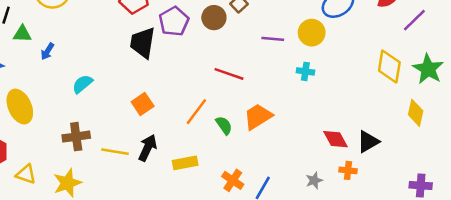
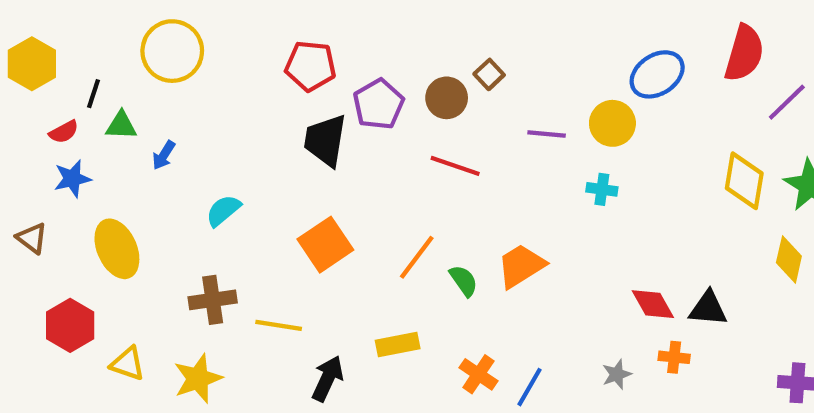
red line: (229, 74) -> (455, 166), moved
orange square: (143, 104) -> (325, 245), size x1.4
black triangle: (368, 142) -> (708, 308), turned 35
black arrow: (148, 148) -> (327, 379), moved

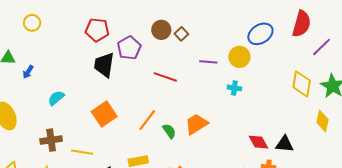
yellow circle: (172, 51) -> (32, 23), size x0.6
brown circle: (447, 98) -> (161, 30), moved

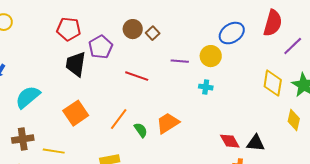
cyan semicircle: (56, 98) -> (28, 97), size x1.5

